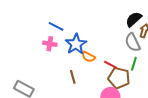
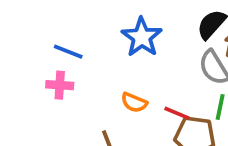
blue star: (76, 44) -> (142, 37), moved

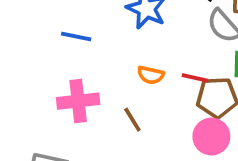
pink cross: (60, 85) -> (78, 101), moved, size x1.5

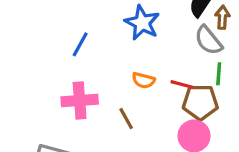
blue line: (76, 36) -> (80, 44), turned -75

